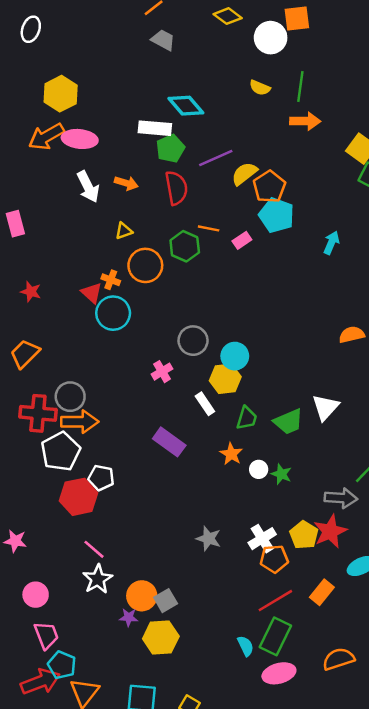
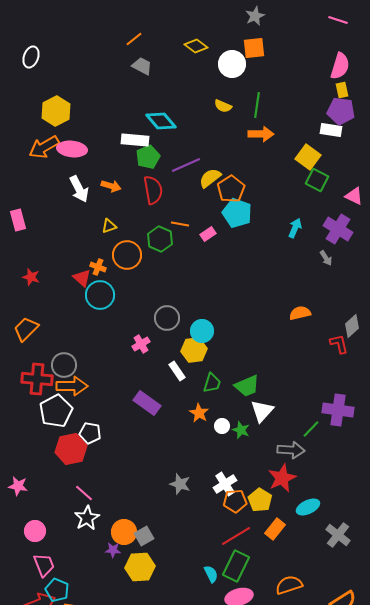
cyan arrow: (331, 243) -> (295, 228), moved
white triangle: (325, 407) -> (262, 411), moved
yellow pentagon: (304, 535) -> (260, 500), moved

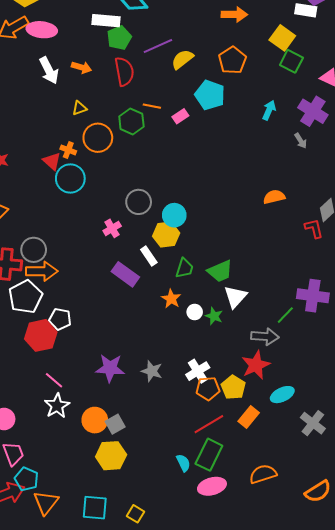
orange pentagon: (231, 189) -> (232, 60), moved
purple rectangle: (147, 403) -> (125, 274), moved
purple star: (113, 550) -> (110, 368), moved, size x1.8

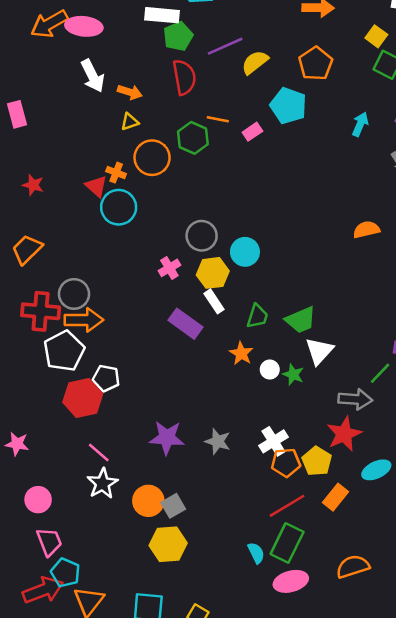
yellow square: (282, 38) -> (376, 36), size x0.7
orange arrow: (82, 67) -> (130, 92), moved
yellow hexagon: (166, 235) -> (213, 273), moved

